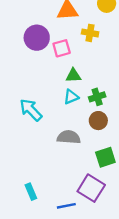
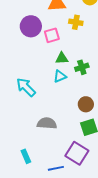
green cross: (97, 97) -> (82, 67), moved
brown circle: (98, 121) -> (86, 104), moved
gray semicircle: (69, 137) -> (47, 123), moved

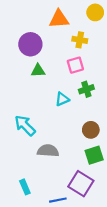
pink square: (52, 35) -> (75, 65), moved
green triangle: (62, 58) -> (38, 71), moved
cyan arrow: (26, 87) -> (25, 125), moved

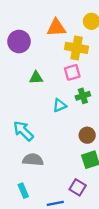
yellow cross: (80, 40) -> (77, 48), size x1.5
purple circle: (30, 44) -> (19, 42), moved
gray semicircle: (48, 151) -> (33, 160), moved
purple square: (81, 184) -> (78, 187), size x0.7

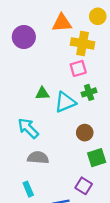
green triangle: (36, 78) -> (42, 93), moved
cyan triangle: (59, 105) -> (65, 102), size x1.5
brown circle: (87, 135) -> (85, 133), moved

